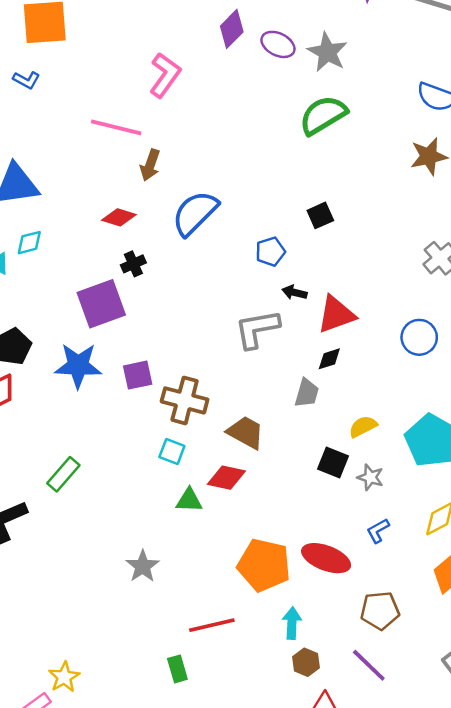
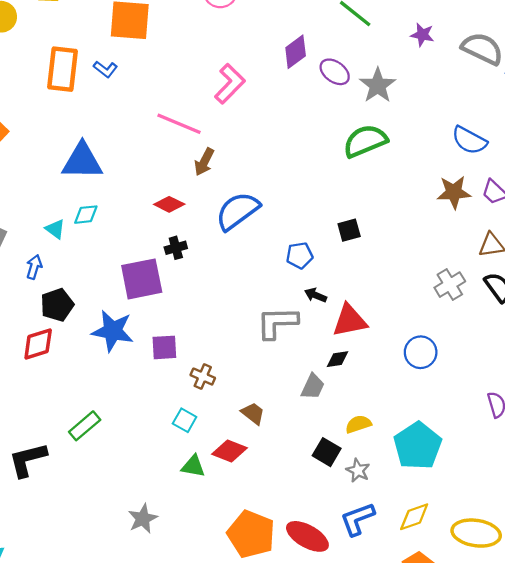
brown cross: (185, 400) -> (203, 377), size x0.6
brown trapezoid: (246, 432) -> (253, 413), size x0.7
blue L-shape: (378, 531) -> (357, 519), size x1.6

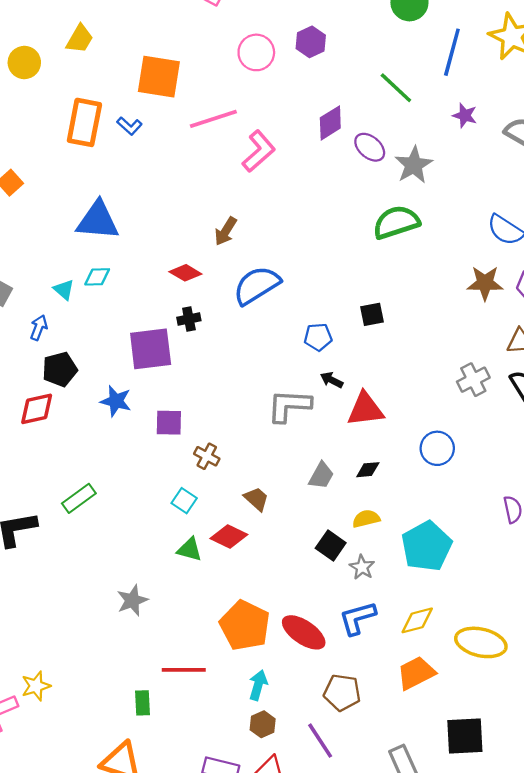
pink line: (179, 124) -> (213, 119), moved, turned -45
blue star: (113, 331) -> (116, 401), size x0.7
black diamond: (338, 359) -> (368, 470), moved

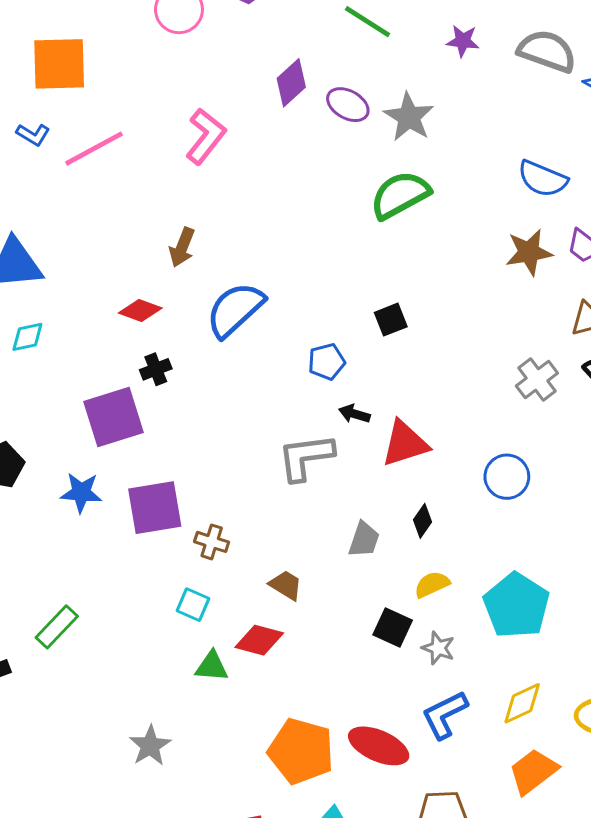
pink line: (213, 119) -> (94, 149), moved
purple square: (169, 423) -> (155, 508), size x1.5
black diamond: (368, 470) -> (422, 521), turned -40

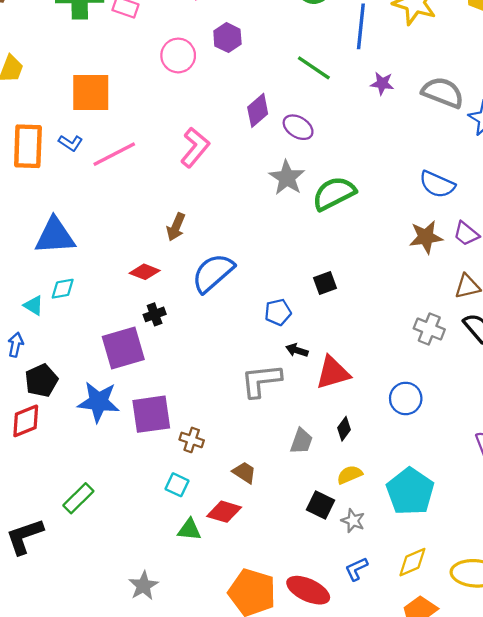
gray star: (409, 117) -> (287, 178), moved
gray cross: (537, 379) -> (429, 329), turned -32
blue star: (81, 492) -> (99, 402), size x1.4
blue L-shape: (445, 715) -> (356, 569), size x0.7

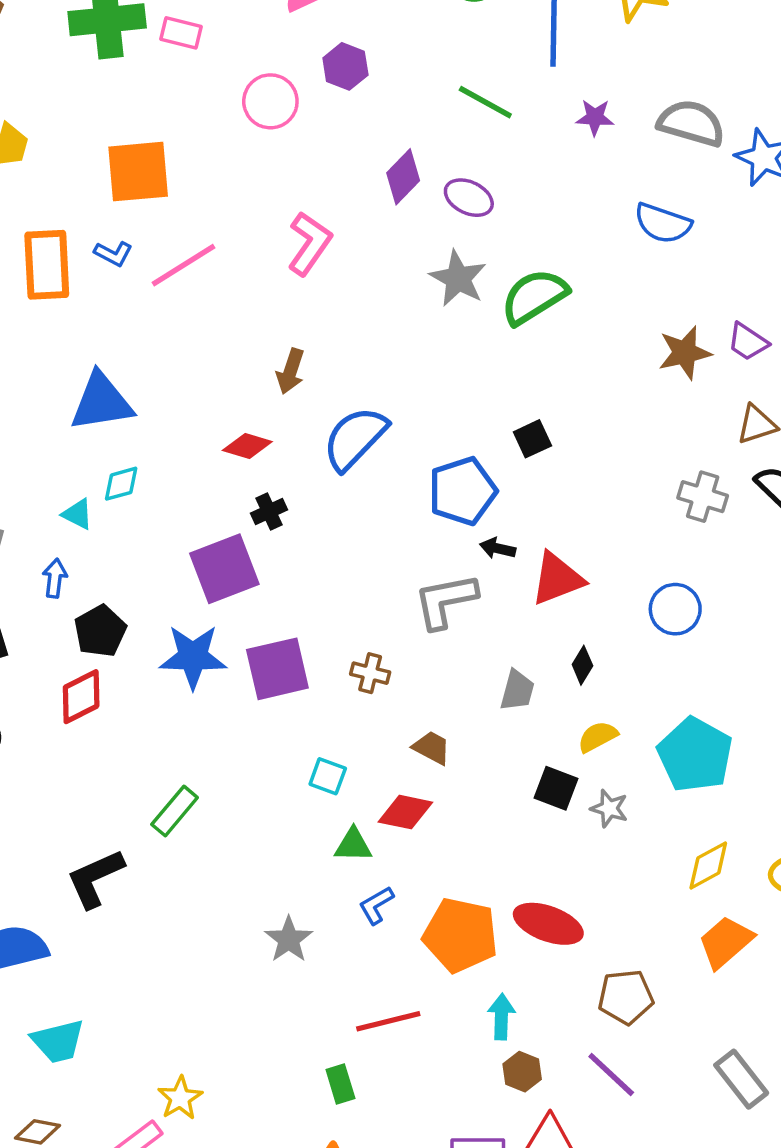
blue semicircle: (437, 184) -> (663, 223), moved
blue pentagon: (278, 312) -> (463, 491), size x1.6
brown cross: (192, 440) -> (370, 673), moved
blue L-shape: (356, 569) -> (376, 905), moved

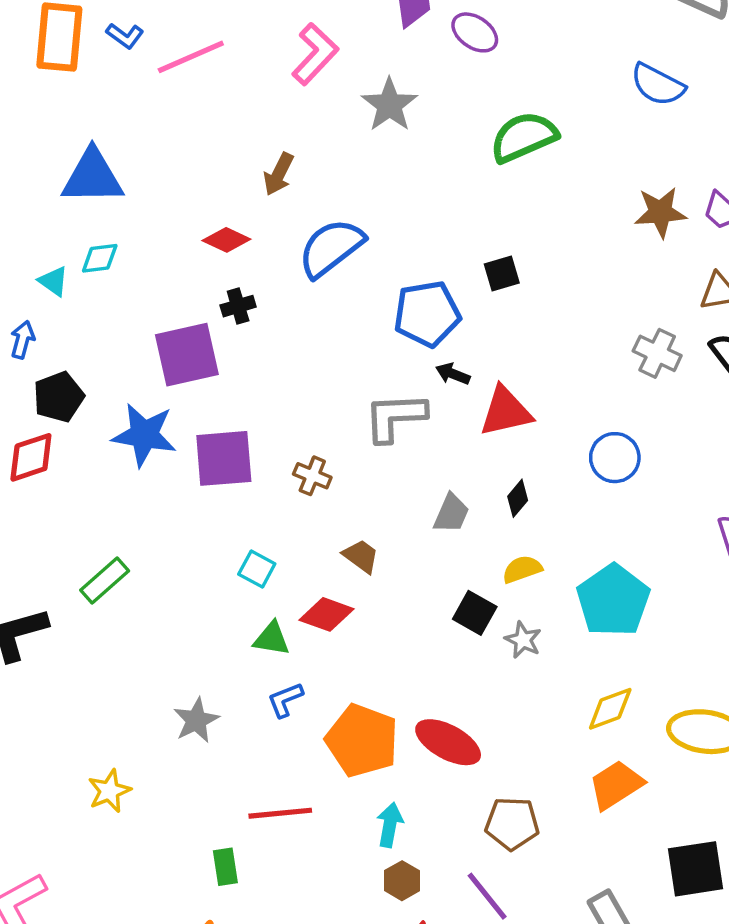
gray star: (458, 278) -> (389, 105), moved
yellow star: (180, 1098) -> (109, 791), moved

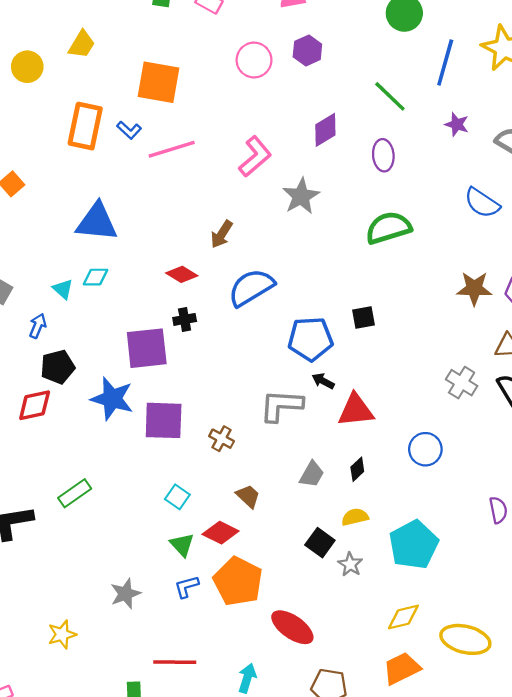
purple ellipse: (475, 32) -> (383, 155), moved, turned 44
green triangle: (272, 639) -> (182, 545), turned 32
orange pentagon: (362, 741) -> (238, 581), moved

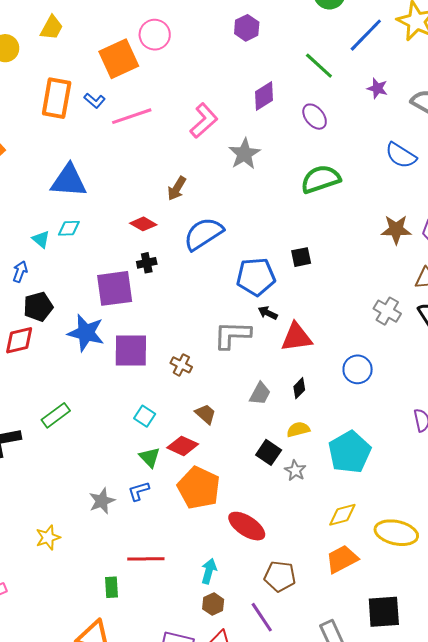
pink circle: (254, 60) -> (155, 35), moved
blue line: (445, 62) -> (366, 35), turned 30
orange square: (159, 82) -> (119, 59), turned -33
purple ellipse: (383, 155) -> (315, 117), turned -32
blue L-shape: (187, 587) -> (139, 491), moved

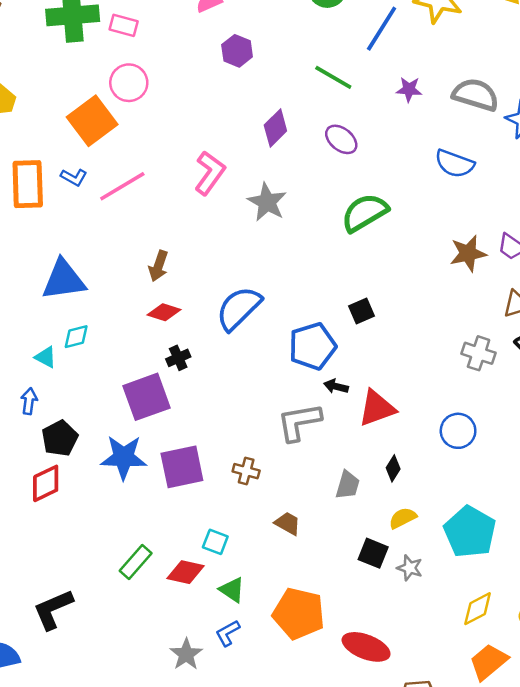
brown arrow: (177, 188) -> (158, 266), moved
green rectangle: (56, 415) -> (136, 562), moved
red diamond: (183, 446) -> (185, 572), moved

